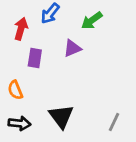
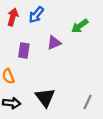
green arrow: (92, 20) -> (80, 26), moved
red arrow: (21, 29) -> (13, 17), moved

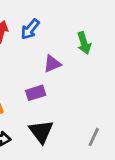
green arrow: (80, 26) -> (84, 43), turned -72
purple rectangle: (24, 51) -> (36, 93), moved, turned 64

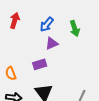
blue arrow: (30, 29) -> (47, 24), moved

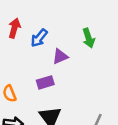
blue arrow: (47, 24) -> (39, 38), moved

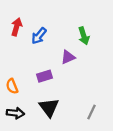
purple triangle: (60, 57) -> (68, 57), moved

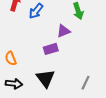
purple rectangle: (44, 76) -> (51, 49), moved

